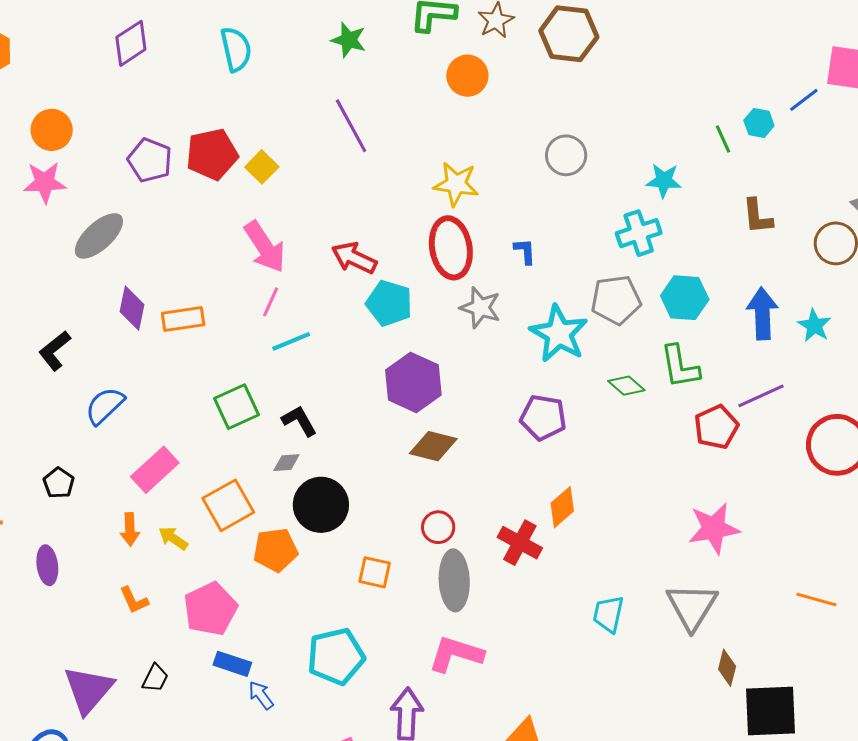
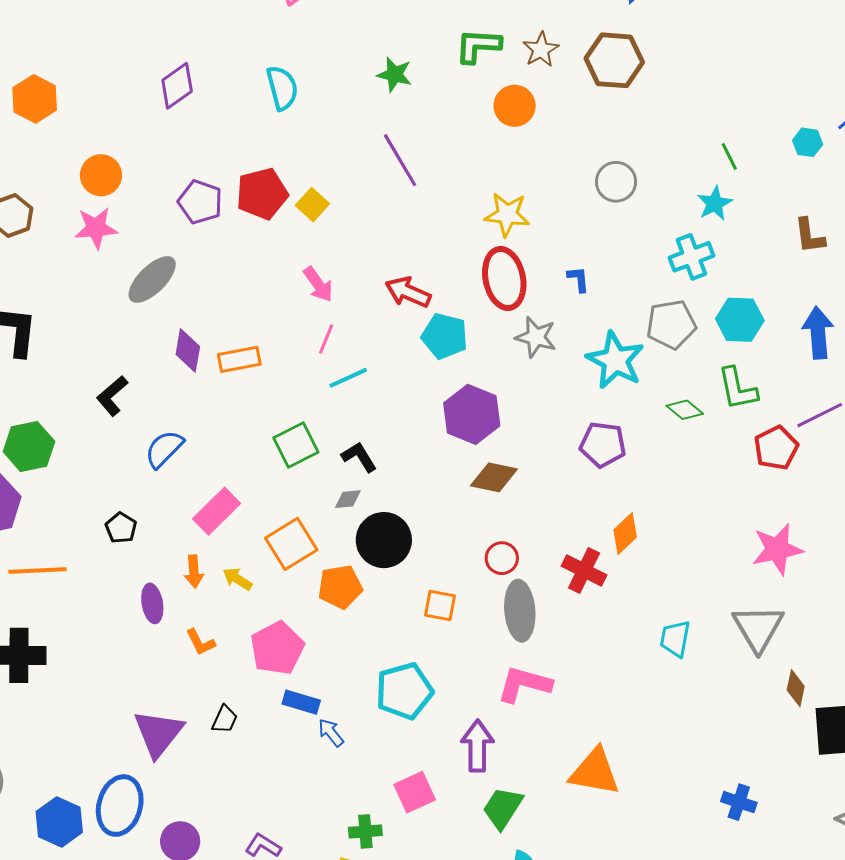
green line: (723, 139) -> (729, 156), moved
cyan star: (664, 181) -> (715, 203), turned -30
pink arrow: (265, 247) -> (318, 284), size x0.7
purple ellipse: (47, 565) -> (152, 603), moved

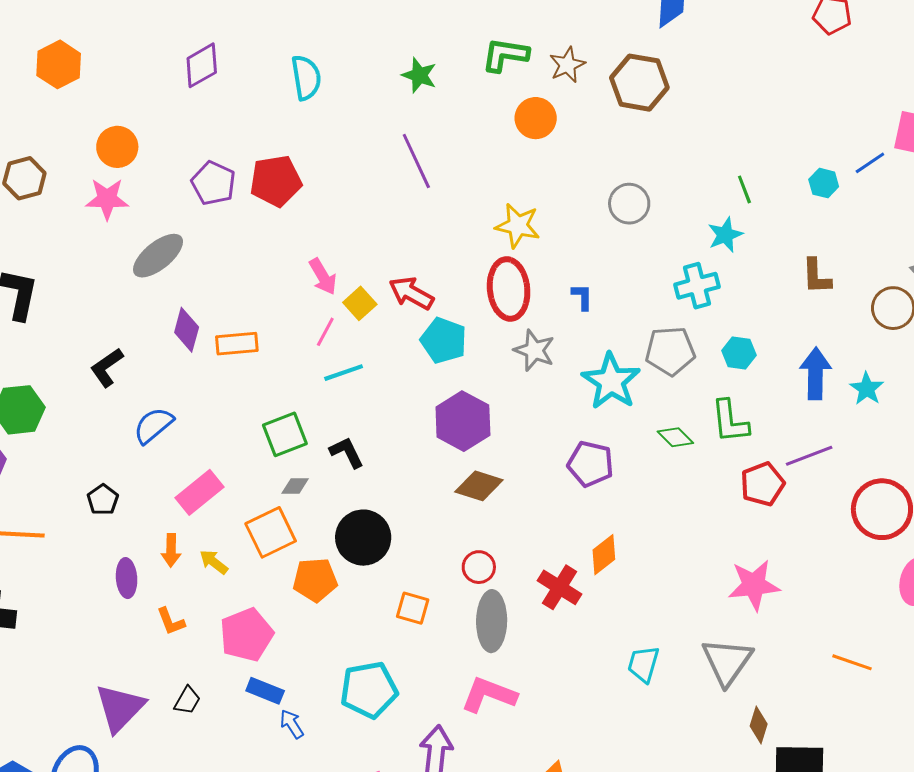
yellow square: (312, 205) -> (360, 303), moved
cyan hexagon: (740, 320) -> (739, 353), size x0.7
gray diamond: (348, 499) -> (295, 486), moved

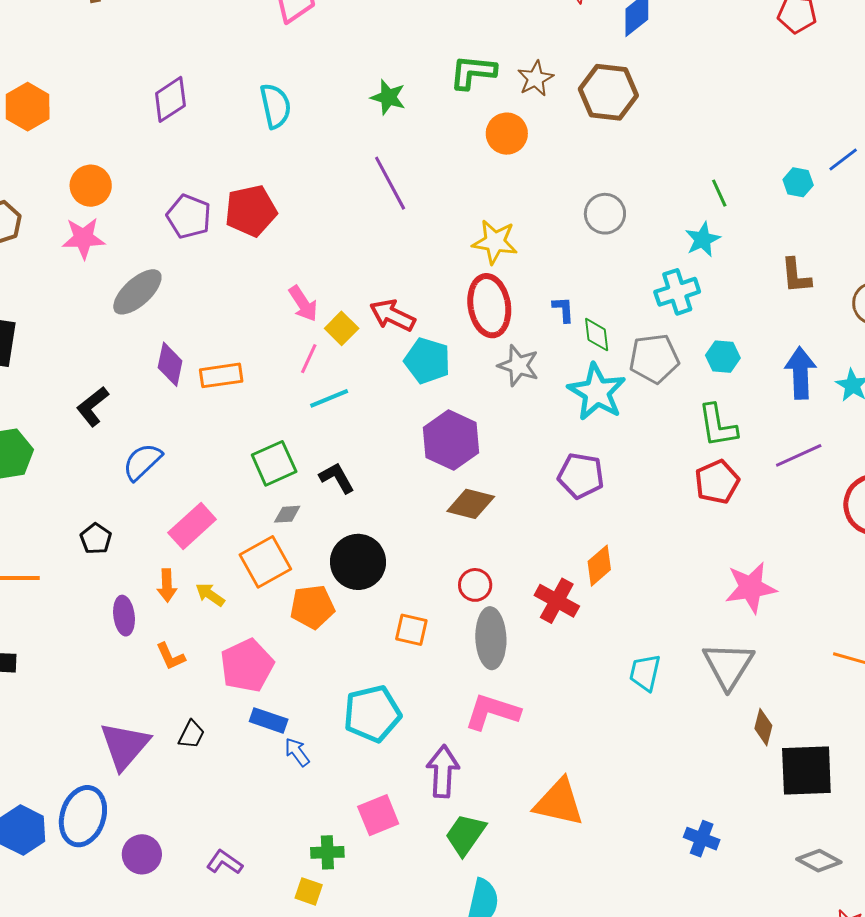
green diamond: (675, 437) -> (597, 335), moved, turned 42
red pentagon: (763, 484) -> (717, 482), moved

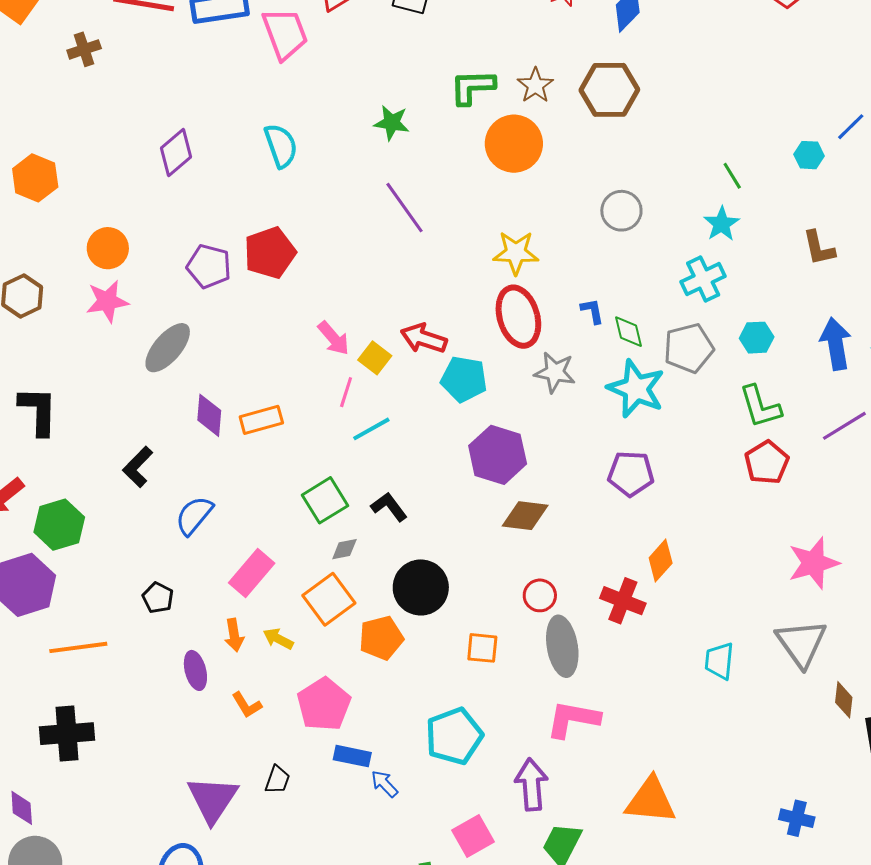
orange circle: (507, 134) -> (514, 144), size x1.4

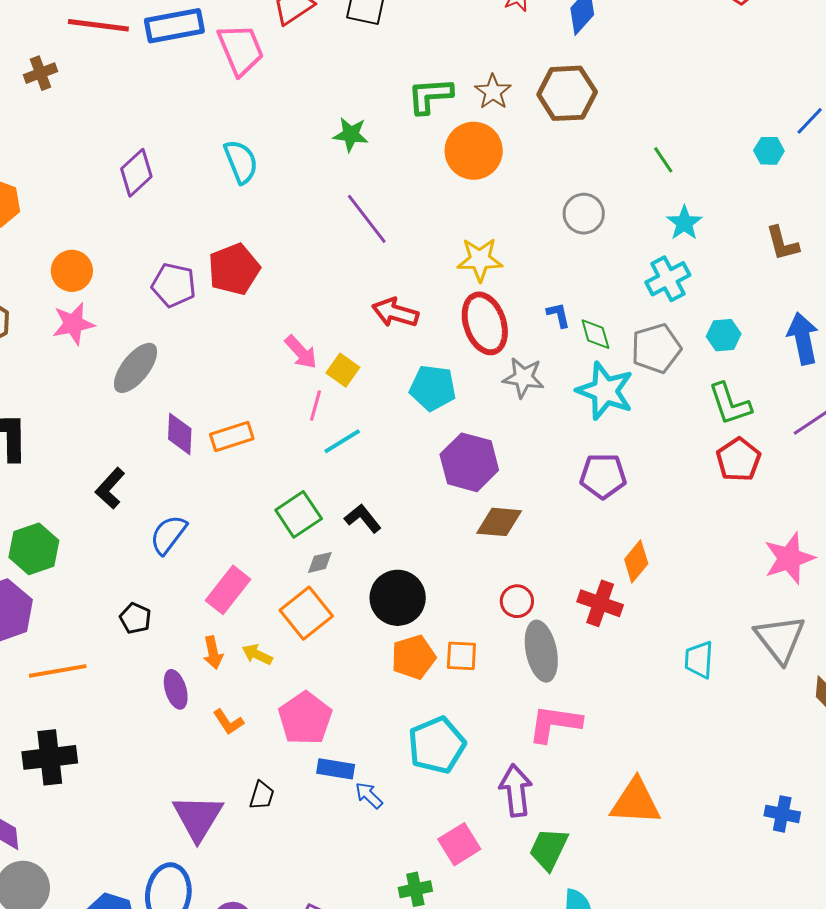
green line: (732, 176) -> (663, 160), moved
red arrow: (424, 338) -> (395, 313), moved
orange pentagon: (381, 638) -> (413, 657), moved

